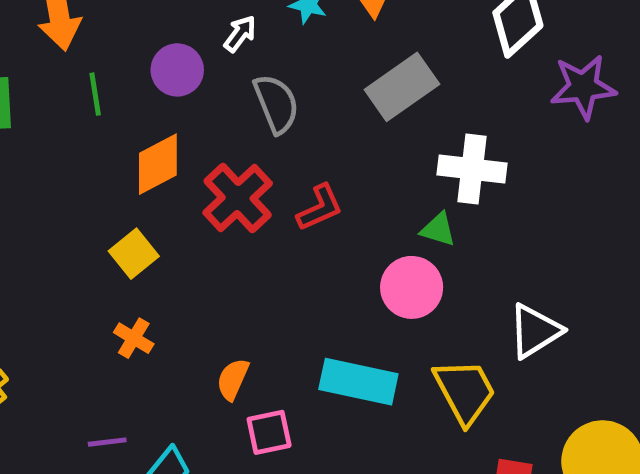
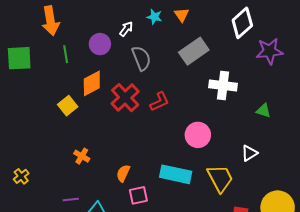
green triangle: (438, 229) -> (263, 111), moved
yellow square: (134, 254) -> (68, 106), moved
white triangle: (535, 331) -> (249, 153), size x0.7

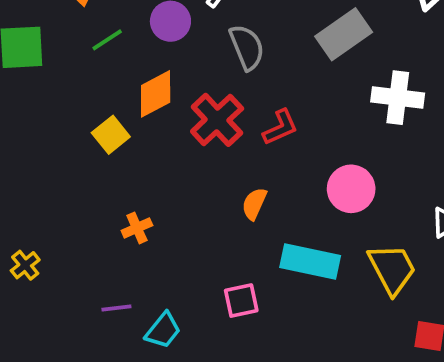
green line: (66, 54) -> (107, 40), turned 66
orange cross: (82, 156) -> (137, 228), turned 35
orange semicircle: (123, 173) -> (254, 204), moved

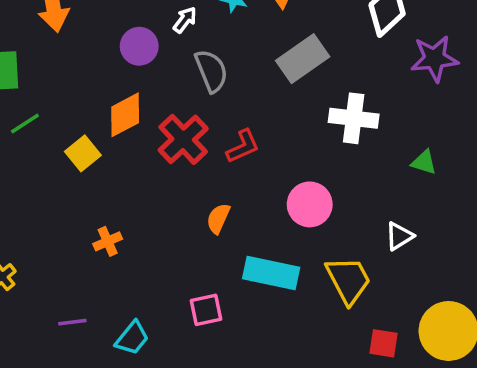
green line: (107, 40) -> (25, 124), moved
purple line: (116, 308) -> (72, 322), moved

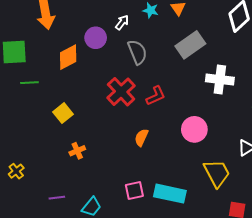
orange diamond: (125, 115) -> (68, 57), moved
green line: (25, 124) -> (29, 83), turned 30
yellow square: (83, 153) -> (63, 113), moved
cyan rectangle: (271, 273) -> (170, 194), moved

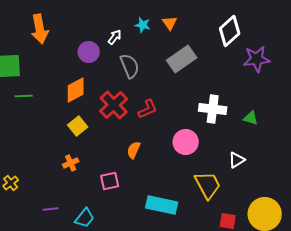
orange diamond: (68, 57) -> (76, 90), moved
white cross: (220, 80) -> (213, 109), moved
yellow square: (63, 113) -> (78, 126), moved
pink square: (134, 190) -> (110, 181), moved

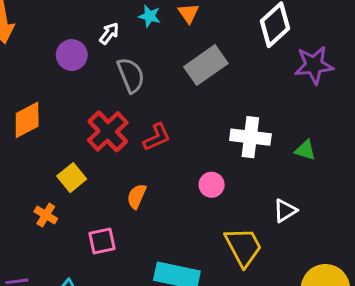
orange diamond: (76, 90) -> (27, 120), moved
yellow square: (78, 126) -> (72, 178), moved
pink circle: (186, 142) -> (212, 185), size x0.7
orange cross: (71, 163) -> (46, 215), turned -35

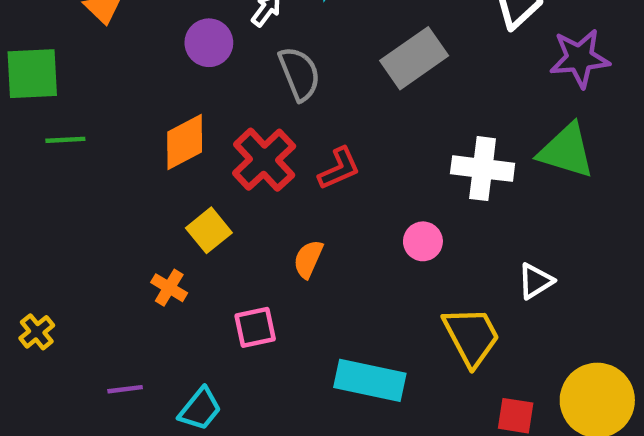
orange diamond: (27, 120) -> (185, 142), moved
green triangle: (305, 150) -> (566, 151), moved, size x1.8

